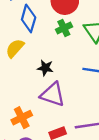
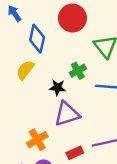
green cross: (64, 28) -> (78, 71), moved
purple triangle: (53, 94) -> (67, 114), turned -32

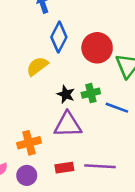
red circle: (72, 18) -> (97, 48), moved
green cross: (78, 71) -> (91, 93), moved

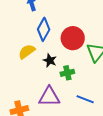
black star: (66, 94) -> (50, 60), moved
blue line: (117, 108) -> (85, 99), moved

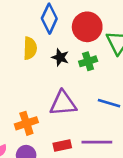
yellow semicircle: (27, 52) -> (30, 48), turned 132
green cross: (67, 73) -> (88, 61), moved

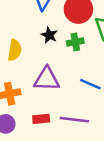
yellow semicircle: (30, 48) -> (15, 50), moved

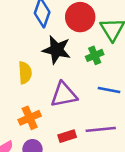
black star: (49, 35) -> (57, 50), size x1.6
green cross: (75, 42) -> (95, 55), moved

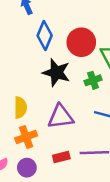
yellow semicircle: (25, 73) -> (20, 108), moved

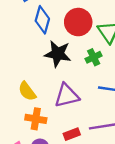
yellow semicircle: (20, 108) -> (27, 91), turned 150
orange cross: (26, 137) -> (36, 119), turned 36

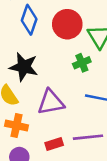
black star: (58, 54) -> (24, 67), moved

